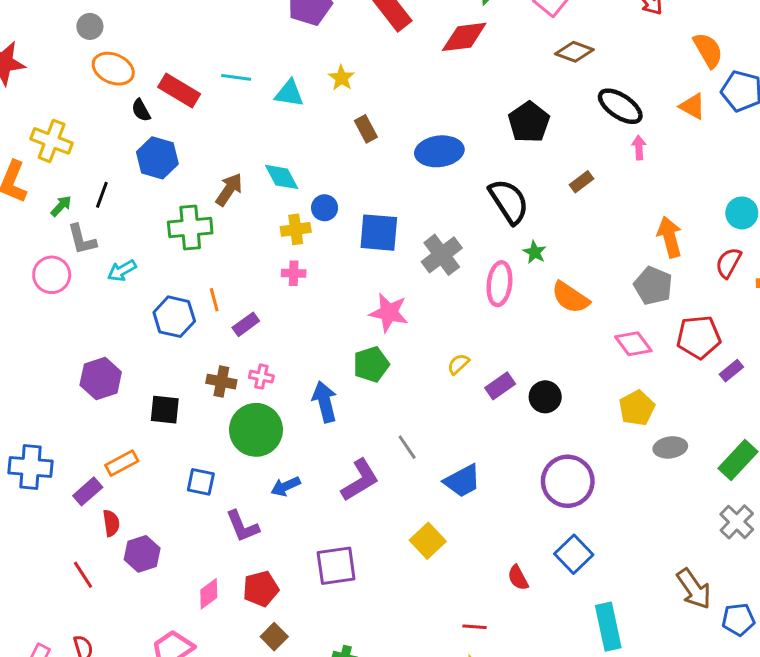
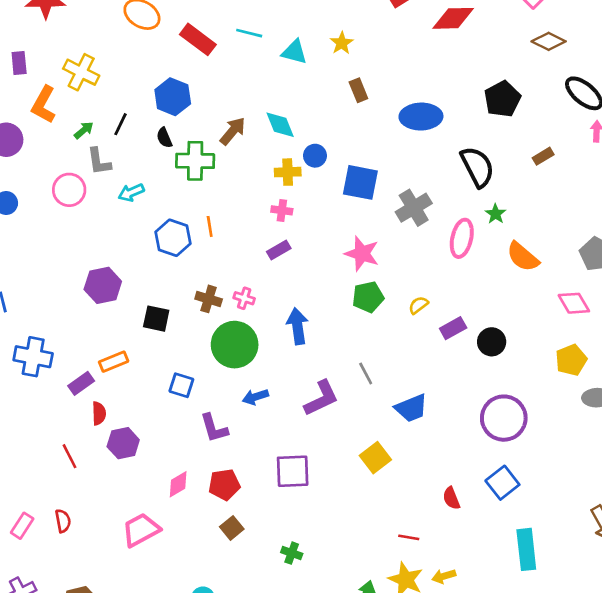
black semicircle: (141, 110) -> (164, 138), moved
purple rectangle: (246, 324) -> (279, 250), moved
green pentagon: (371, 364) -> (368, 297), moved

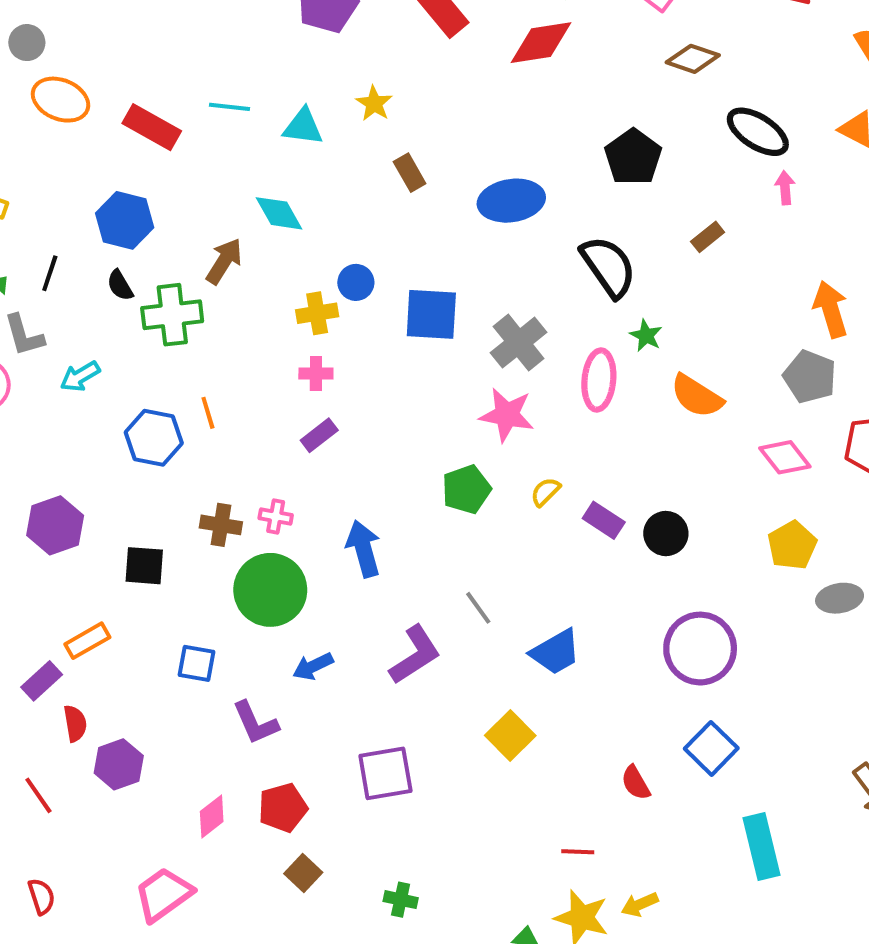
cyan diamond: (280, 125) -> (279, 213), moved
pink star: (362, 254) -> (507, 415), moved
purple rectangle: (453, 328) -> (604, 520), turned 70

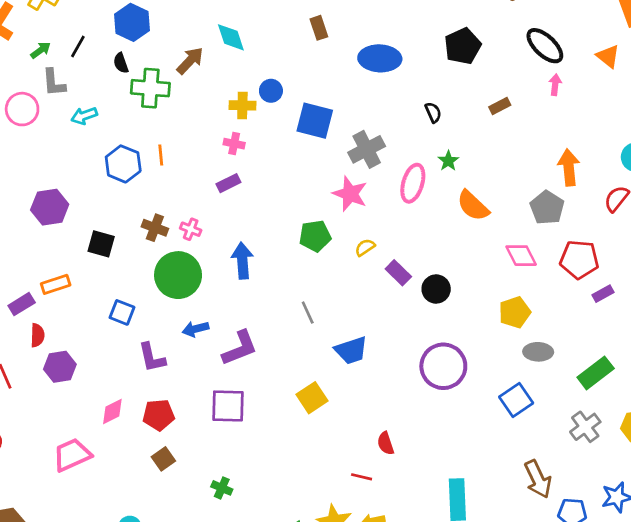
black semicircle: (608, 267) -> (433, 112), size x0.5
purple L-shape: (415, 655) -> (240, 348), moved
blue square: (711, 748) -> (516, 400), moved
red line: (578, 852) -> (362, 477), moved

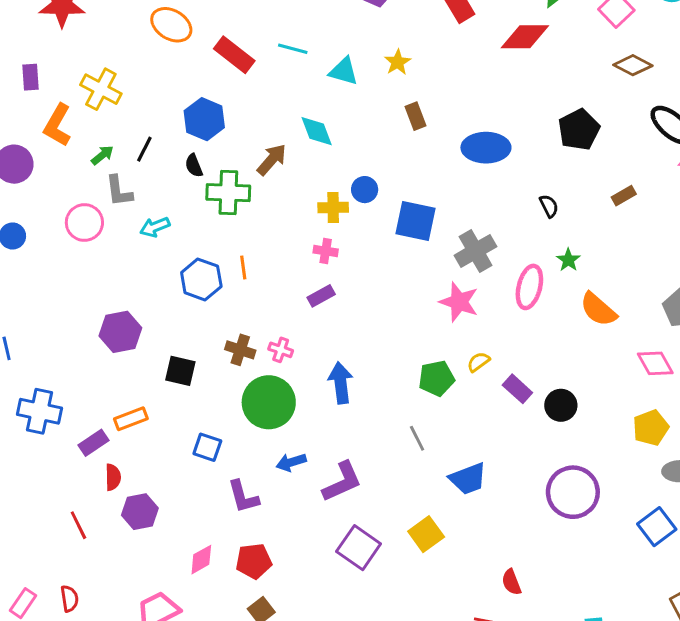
green pentagon: (315, 236) -> (437, 378), moved
purple square: (228, 406) -> (359, 548), moved, turned 36

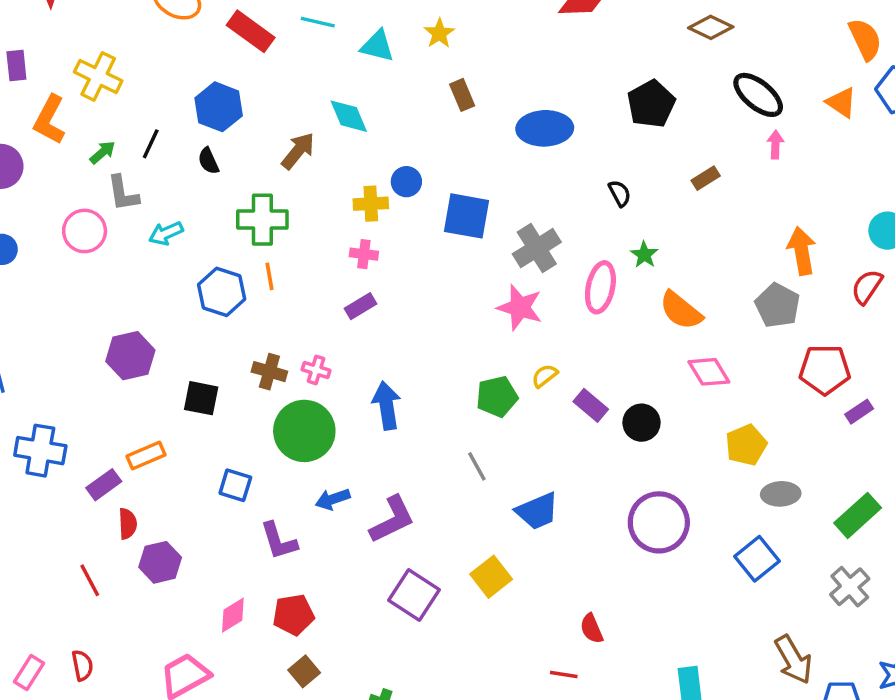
green cross: (228, 193) -> (262, 220), moved
pink diamond: (655, 363) -> (709, 372), moved

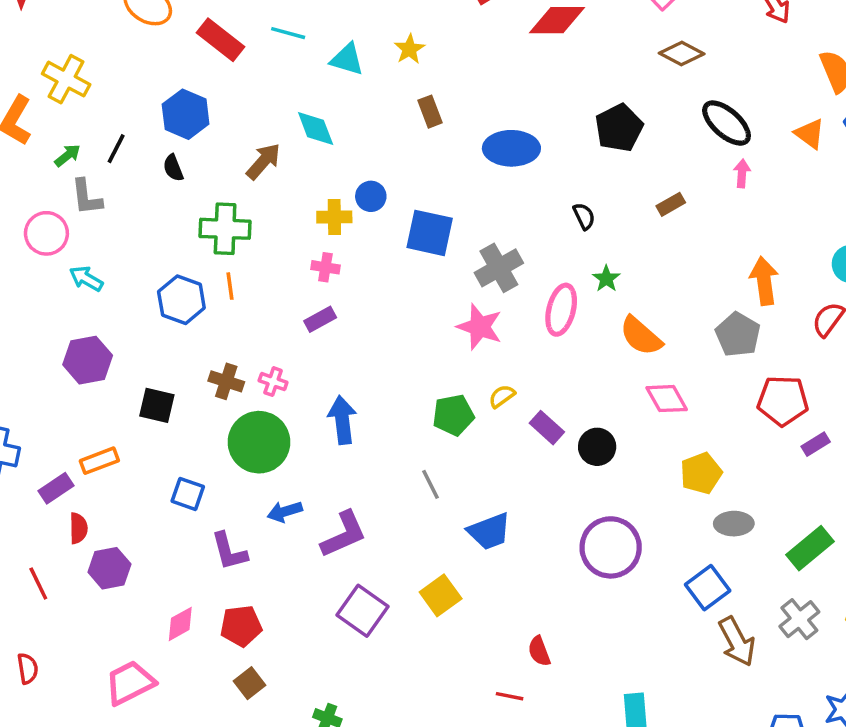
cyan arrow: (166, 233) -> (86, 279), moved, turned 52
brown arrow: (793, 660) -> (737, 642), moved

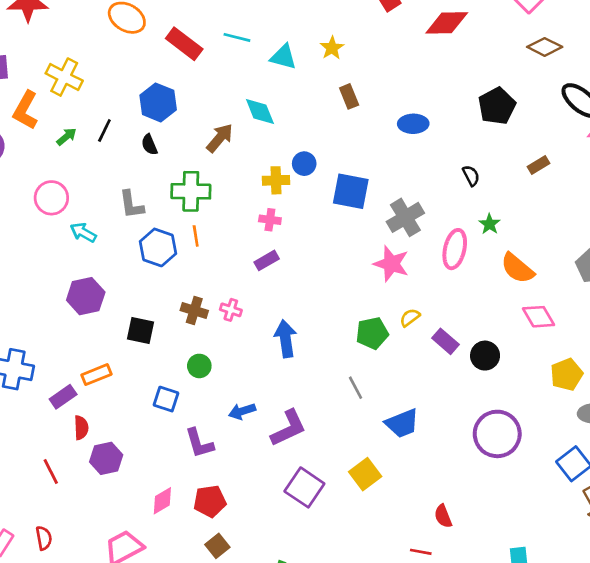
blue ellipse: (511, 148) -> (413, 124), size x0.7
gray L-shape: (86, 197) -> (131, 205), moved
green circle: (259, 442) -> (199, 366), moved, size x0.5

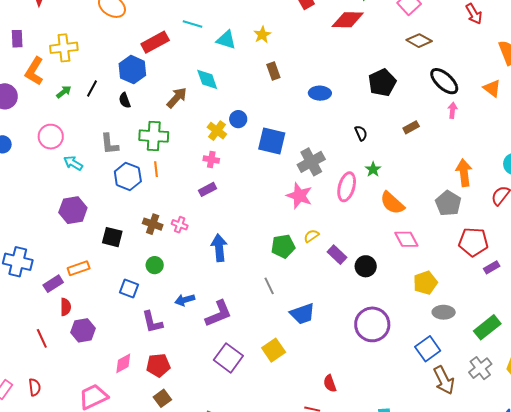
red rectangle: (184, 44) -> (155, 42), moved, turned -68
yellow cross: (64, 77) -> (64, 48), turned -36
yellow cross: (276, 180) -> (217, 131), turned 36

